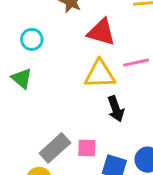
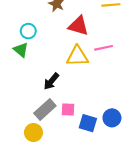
green triangle: (22, 78) -> (21, 50), moved
black arrow: (116, 109) -> (51, 81), moved, turned 60

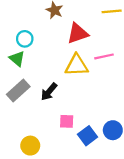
red triangle: (78, 26) -> (78, 33), turned -35
gray rectangle: (45, 110) -> (18, 91), moved
blue square: (88, 123) -> (87, 136), turned 36

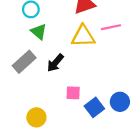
green triangle: (17, 59) -> (39, 32), moved

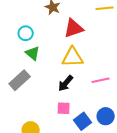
pink line: (111, 27) -> (101, 80), moved
black arrow: (55, 63) -> (66, 83), moved

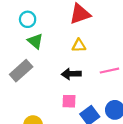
yellow triangle: (73, 57) -> (79, 46), size x0.6
black arrow: (66, 83) -> (71, 74), turned 48

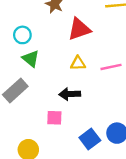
pink line: (109, 71) -> (111, 67), moved
pink square: (69, 101) -> (54, 118), moved

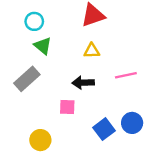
pink line: (111, 67) -> (126, 75), moved

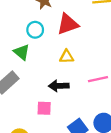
cyan circle: (34, 21) -> (35, 30), moved

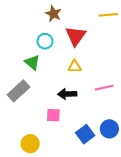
red triangle: (68, 24) -> (76, 36), turned -35

